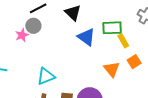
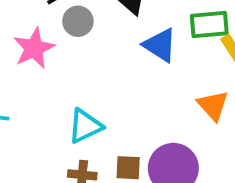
gray circle: (33, 26) -> (78, 21), moved
pink star: (22, 35) -> (34, 48), size x1.5

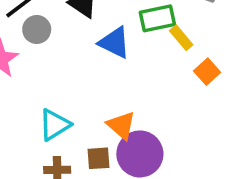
orange triangle: (213, 105) -> (121, 125), moved

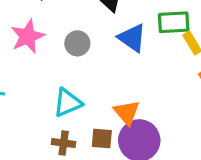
gray circle: (37, 29) -> (77, 43), moved

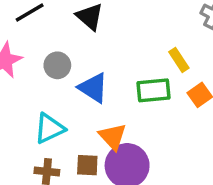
green rectangle: (174, 22) -> (153, 90), moved
blue triangle: (132, 38) -> (93, 88), moved

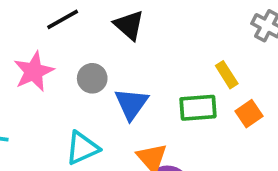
blue triangle: (93, 88) -> (131, 104), turned 32

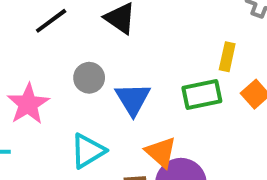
pink star: (34, 72) -> (28, 104), moved
yellow rectangle: (227, 75) -> (227, 57), turned 52

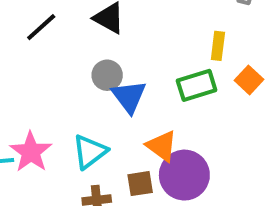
gray circle: (89, 78) -> (107, 75), moved
pink star: (28, 104) -> (31, 152), moved

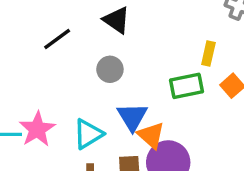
black line: (41, 27) -> (57, 39), moved
blue triangle: (129, 96) -> (132, 117), moved

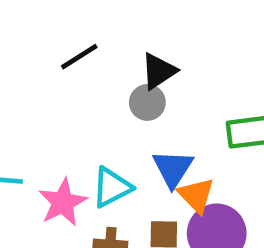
black triangle: (116, 20) -> (159, 71), moved, turned 48
pink star: (37, 129) -> (63, 202), moved

